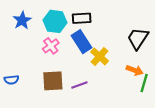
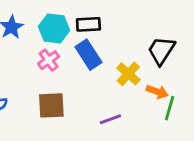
yellow cross: (100, 56) -> (128, 74), moved
purple line: (79, 85) -> (110, 119), moved

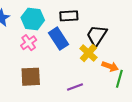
black rectangle: (88, 24) -> (69, 16), moved
black trapezoid: (161, 50) -> (97, 35), moved

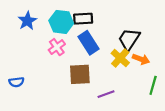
black rectangle: (69, 16) -> (83, 19), moved
orange arrow: (110, 66) -> (141, 59), moved
brown square: (31, 77) -> (80, 74), moved

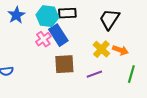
black trapezoid: (129, 39) -> (109, 19), moved
blue rectangle: (89, 43) -> (58, 35), moved
purple line: (106, 94) -> (94, 74), moved

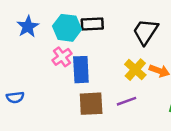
blue rectangle: (58, 35) -> (81, 70), moved, turned 30
brown square: (64, 64) -> (91, 104), moved

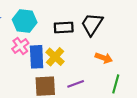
black rectangle: (92, 24) -> (64, 28), moved
yellow cross: (135, 70) -> (55, 57), moved

